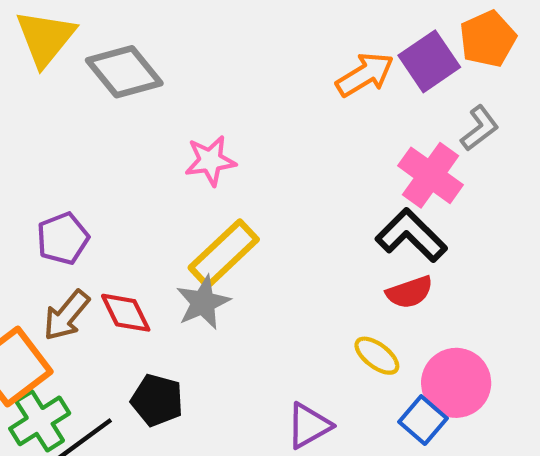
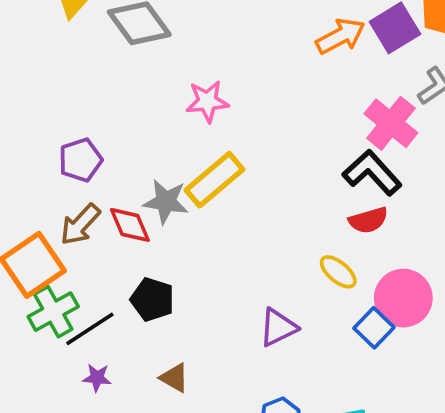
gray star: (203, 303) -> (166, 202), moved, turned 30

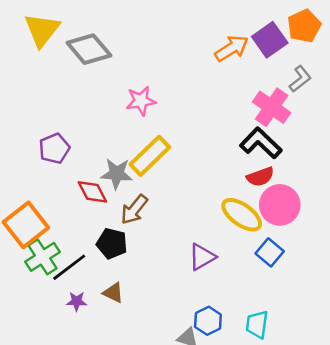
brown arrow: (80, 225) -> (134, 209), moved
yellow ellipse: (338, 272) -> (242, 215), size x1.5
pink circle: (403, 298) -> (280, 205), moved
brown triangle: (174, 378) -> (113, 293), moved

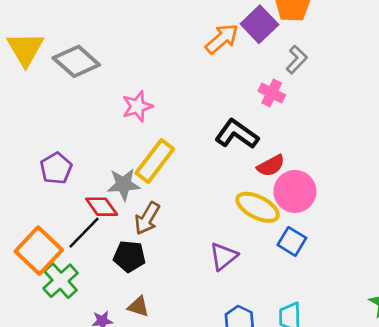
pink cross: (272, 107) -> (272, 93), size x0.7
black L-shape: (261, 143) -> (237, 134), moved
black line: (69, 267) -> (84, 233), moved

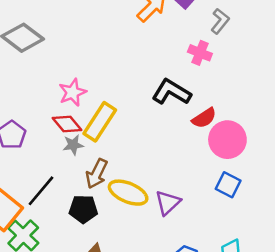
pink star: (137, 106) -> (73, 92), moved
gray star: (124, 184) -> (73, 145), size x0.7
red diamond: (102, 207) -> (67, 124), moved
yellow ellipse: (258, 207) -> (128, 193), moved

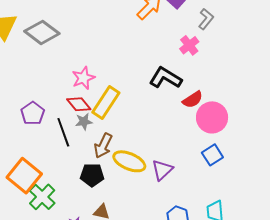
pink cross: (200, 53) -> (189, 45), turned 30
blue square: (228, 185) -> (212, 155), turned 30
black line: (41, 191) -> (63, 132), moved, turned -60

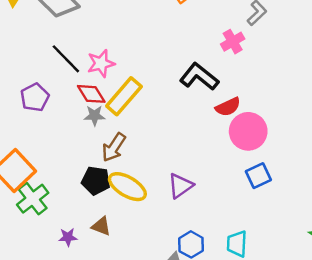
black line: (63, 132) -> (66, 59), moved, turned -32
blue square: (212, 155) -> (258, 176), moved
yellow ellipse: (129, 161) -> (127, 187), moved

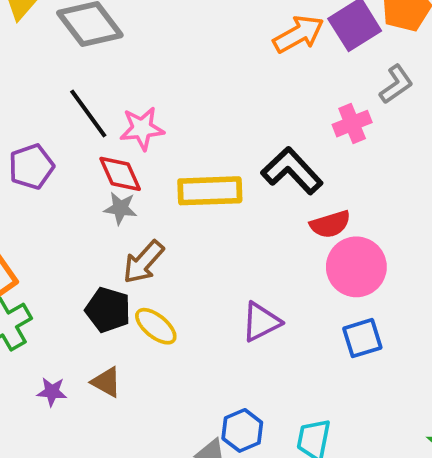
yellow rectangle: (124, 96) -> (210, 191), moved, turned 39
purple triangle: (180, 186) -> (261, 322), moved
yellow ellipse: (127, 187) -> (156, 326), size x0.7

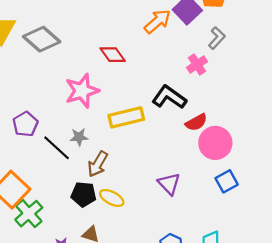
black line: (88, 113) -> (57, 148), moved
pink star: (142, 129) -> (82, 91), size x1.4
red diamond: (120, 174) -> (113, 55), moved
purple triangle: (261, 322) -> (169, 184), turned -35

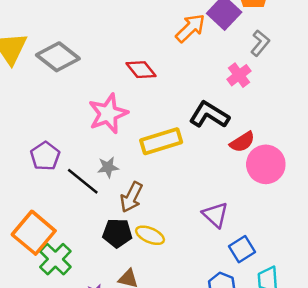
blue square: (227, 181) -> (242, 249), moved

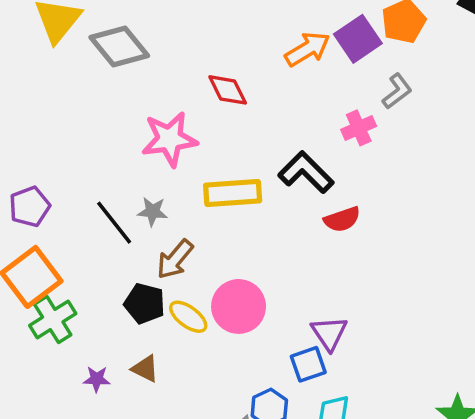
purple pentagon: (45, 156) -> (30, 207), moved
pink circle: (266, 164) -> (239, 306), moved
purple triangle: (215, 215) -> (329, 333), moved

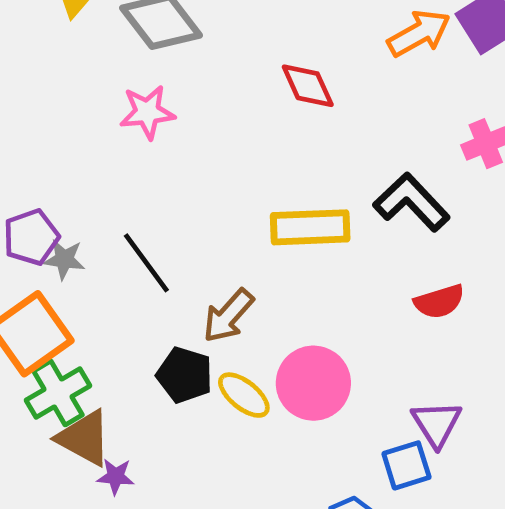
pink star: (169, 139) -> (147, 112), moved, size x0.7
gray star: (153, 212) -> (64, 259), moved
red semicircle: (342, 219) -> (439, 301), moved
brown triangle: (145, 369) -> (84, 438), moved, size x1.5

